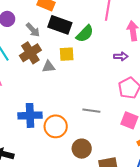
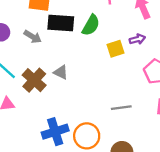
brown cross: (30, 53) -> (34, 80), moved
yellow square: (67, 54) -> (115, 49), moved
gray triangle: (49, 67) -> (61, 72), turned 48

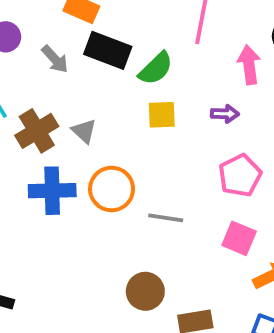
yellow square: (115, 49) -> (162, 115), moved
blue cross: (55, 132) -> (52, 191), moved
orange circle: (87, 136) -> (112, 189), moved

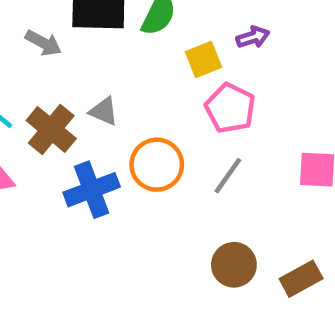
yellow square: (162, 115) -> (203, 60), moved
pink pentagon: (240, 175) -> (230, 108), moved
gray line: (166, 218) -> (228, 176), turned -44

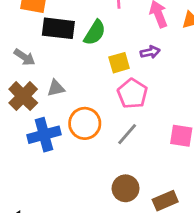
gray arrow: (43, 43) -> (24, 57), moved
gray triangle: (104, 111) -> (56, 88), turned -42

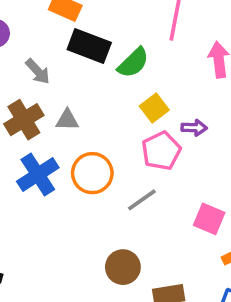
purple arrow: (150, 52) -> (194, 128), moved
yellow square: (119, 63) -> (154, 108), turned -35
blue cross: (44, 135) -> (38, 174), turned -32

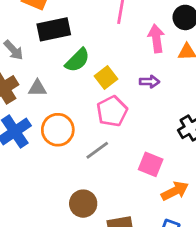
black rectangle: (89, 46) -> (54, 29), turned -32
green semicircle: (133, 63) -> (77, 60), moved
purple arrow: (194, 128) -> (149, 82), moved

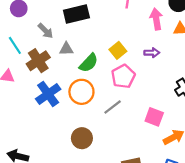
green semicircle: (77, 60) -> (89, 63), moved
gray triangle: (37, 88) -> (66, 49), moved
brown circle: (83, 204) -> (82, 138), moved

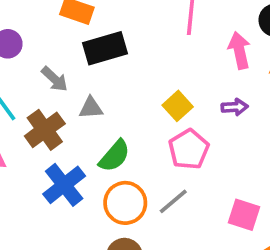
green semicircle: (89, 63) -> (114, 156), moved
orange circle: (81, 92) -> (125, 203), moved

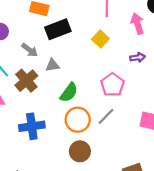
yellow square: (178, 106) -> (100, 39), moved
blue cross: (64, 185) -> (32, 126), moved, turned 35

